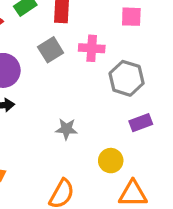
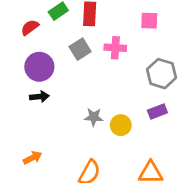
gray hexagon: (127, 78) -> (161, 74), moved
yellow circle: (111, 161) -> (121, 125), moved

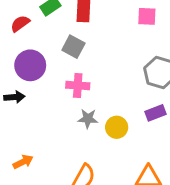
pink cross: (115, 48) -> (78, 86), moved
gray square: (80, 49) -> (73, 47), turned -30
black arrow: (39, 97) -> (14, 97), moved

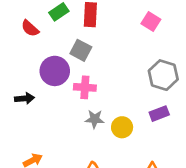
pink square: (147, 16) -> (151, 21), turned 30
red semicircle: (20, 24) -> (30, 28), turned -102
purple circle: (30, 65) -> (55, 71), moved

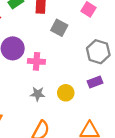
gray square: (81, 50) -> (59, 28), moved
gray star: (95, 119) -> (38, 94), moved

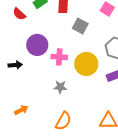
yellow circle: (66, 93) -> (86, 64), moved, size x1.5

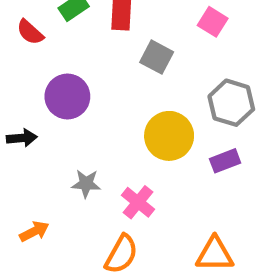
pink cross: (59, 57) -> (138, 202), moved, turned 35
gray star: (60, 87) -> (86, 184), moved

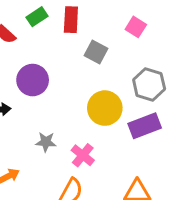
purple rectangle: (225, 161) -> (145, 126), size x1.5

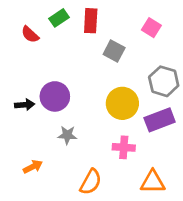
purple circle: (33, 80) -> (55, 96), moved
pink cross: (83, 155) -> (124, 147), moved, turned -35

